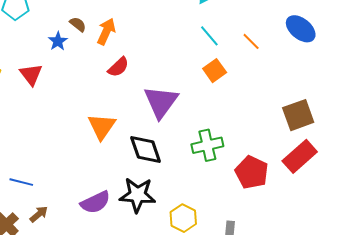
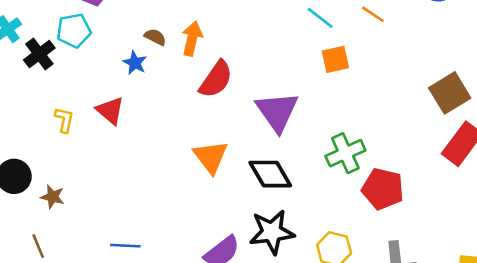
red semicircle: (118, 67) -> (216, 79), size x1.4
orange square: (215, 71) -> (335, 59), turned 35
red pentagon: (252, 172) -> (383, 189), moved

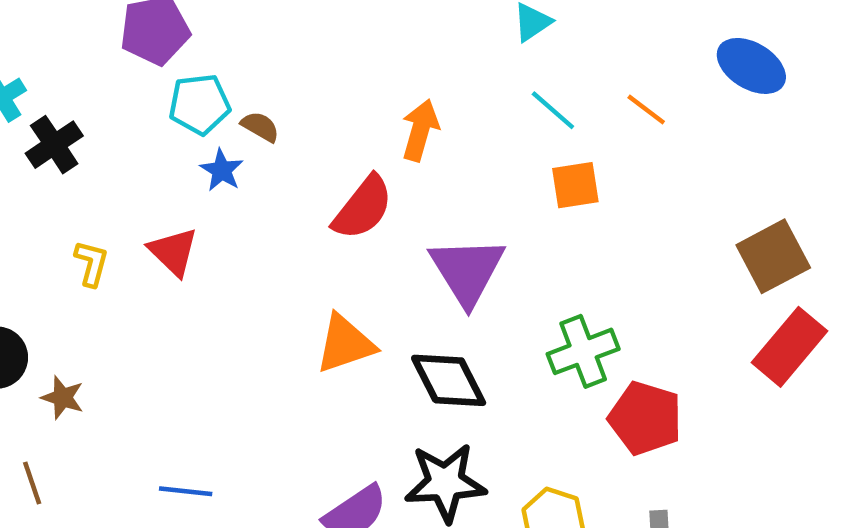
cyan pentagon: (74, 31) -> (199, 104), moved
orange arrow: (192, 39) -> (420, 130), moved
orange triangle: (211, 157) -> (345, 344), turned 45

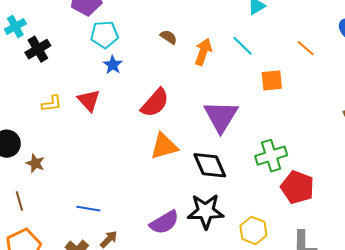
cyan line: (553, 110) -> (243, 46), moved
brown semicircle: (260, 127) -> (169, 37), moved
red semicircle: (363, 208) -> (155, 103), moved
yellow L-shape: (91, 263) -> (52, 104), turned 65

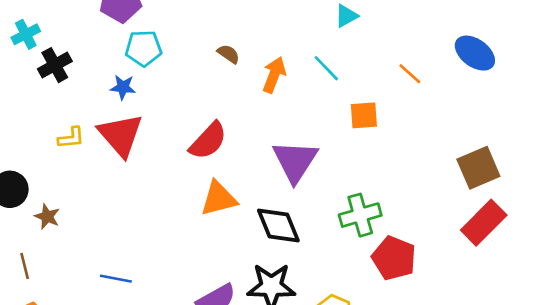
blue star: (113, 65) -> (123, 87), moved, turned -30
red triangle: (89, 100) -> (121, 135), size x1.5

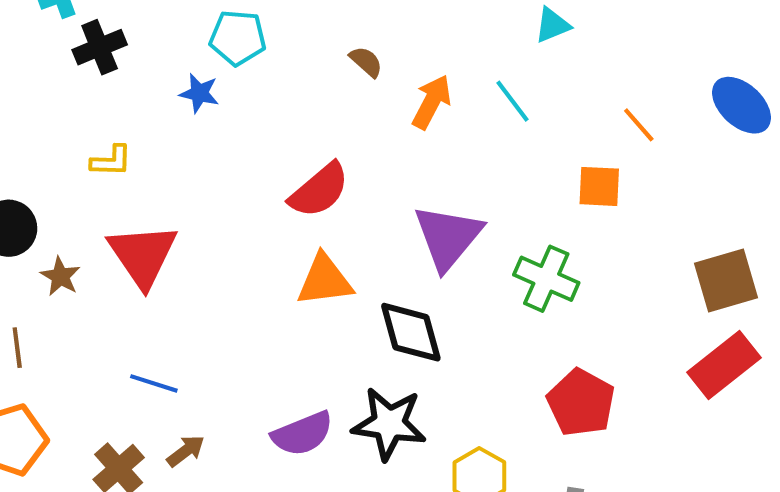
orange square: (364, 115) -> (599, 186), moved
red triangle: (121, 135) -> (143, 255), moved
green cross: (360, 215) -> (546, 279), moved, turned 33

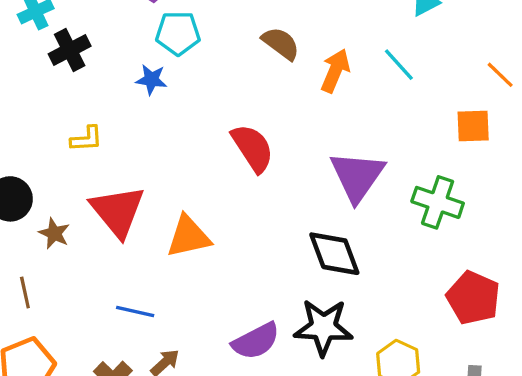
brown semicircle: (366, 62) -> (281, 43), size x1.4
red semicircle: (319, 190) -> (253, 148), turned -78
orange triangle: (325, 280) -> (188, 237), moved

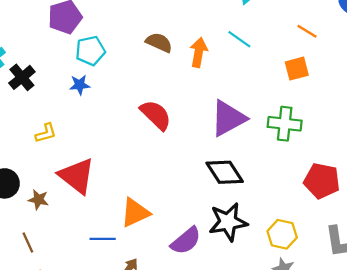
purple triangle: (357, 176) -> (228, 118), turned 39
orange triangle: (188, 237) -> (135, 213), moved

